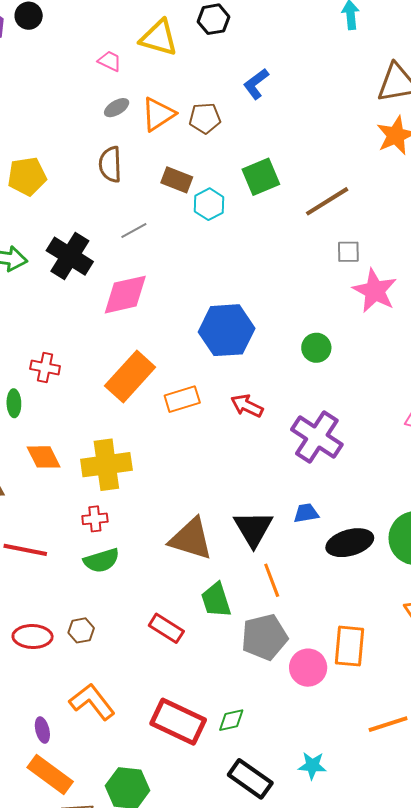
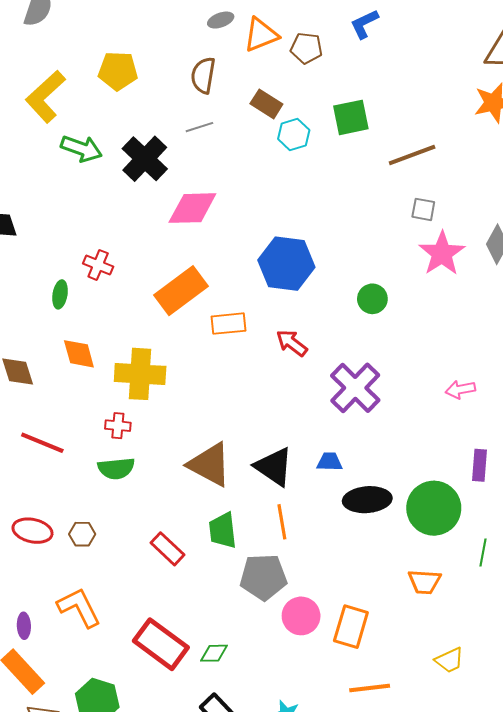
gray line: (134, 231) -> (199, 127), moved
black triangle: (253, 529) -> (274, 467), turned -36
orange rectangle: (349, 646) -> (351, 627), moved

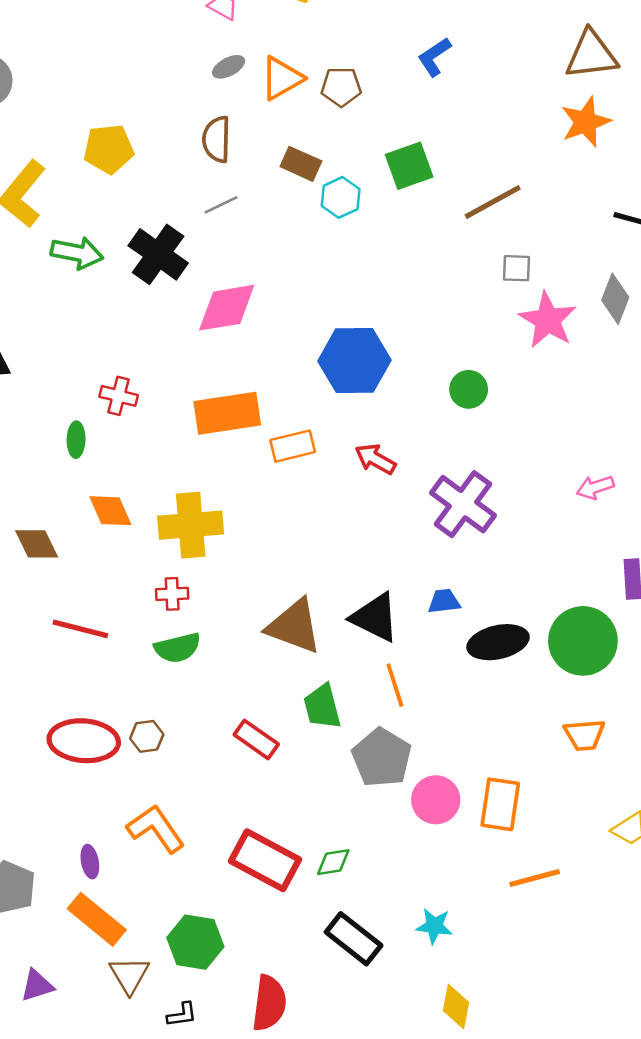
blue L-shape: (364, 24) -> (434, 57), moved
orange rectangle: (181, 291) -> (227, 413), turned 36
red ellipse: (33, 531) -> (84, 741), size x1.4
gray pentagon: (263, 577) -> (382, 758), turned -30

